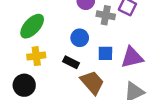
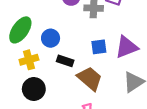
blue circle: (80, 38) -> (51, 38), moved
black circle: (24, 85) -> (34, 89), moved

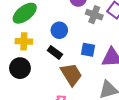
blue circle: (51, 38) -> (59, 30), moved

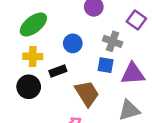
gray cross: (94, 15) -> (113, 41), moved
black rectangle: (55, 52) -> (58, 71), moved, turned -56

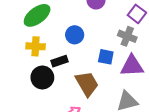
gray cross: (113, 41) -> (127, 36), moved
black circle: (29, 87) -> (42, 78), moved

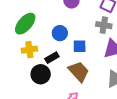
blue square: (106, 57) -> (80, 46), moved

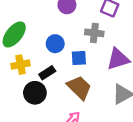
gray cross: (104, 25) -> (94, 33), moved

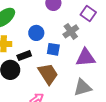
gray cross: (94, 33) -> (71, 31), turned 35

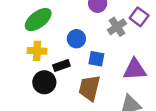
gray cross: (71, 31) -> (117, 27), moved
brown trapezoid: (48, 74) -> (89, 88), turned -135

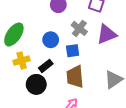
gray cross: (117, 27) -> (79, 28), moved
purple triangle: (135, 69) -> (107, 34), moved

